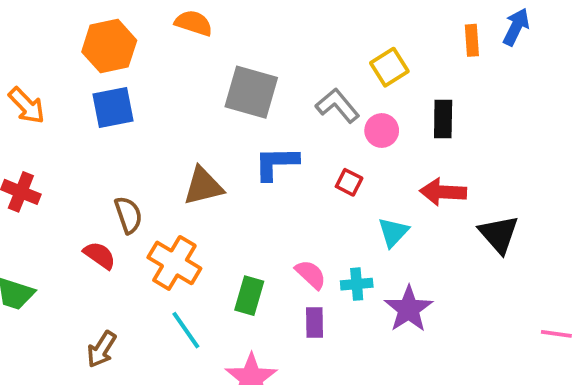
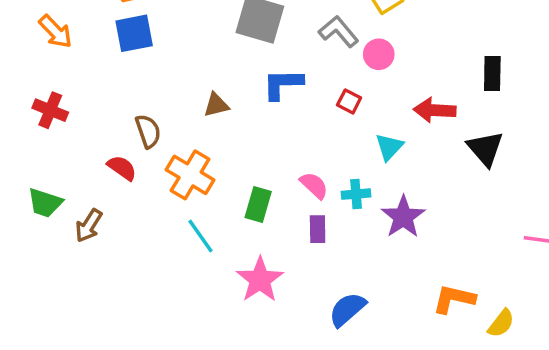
black rectangle: (443, 119) -> (492, 73), moved
brown triangle: (203, 186) -> (216, 105), size x0.7
brown arrow: (101, 349) -> (89, 226), moved

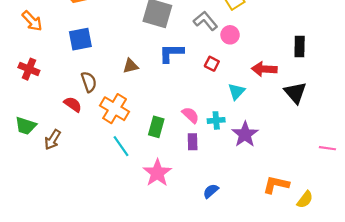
blue square: (134, 33) -> (80, 39), moved
blue semicircle: (347, 309) -> (211, 191), size x0.7

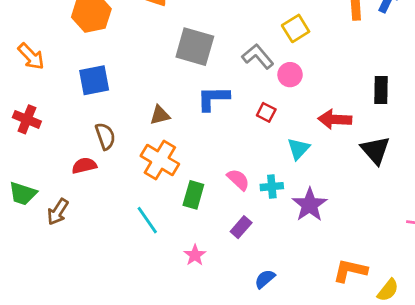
red semicircle: (73, 104) -> (84, 166), turned -48
orange cross: (115, 109) -> (160, 160), moved
purple rectangle: (193, 142) -> (241, 227), moved, turned 42
pink star: (157, 173) -> (195, 255), size x0.6

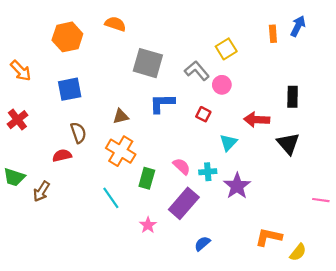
red cross: (27, 119) -> (17, 120), turned 30
purple rectangle: (241, 227) -> (184, 203), size x1.8

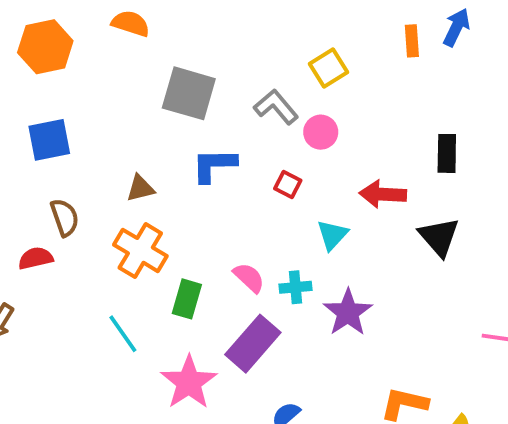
pink star: (148, 225) -> (189, 382), size x1.8

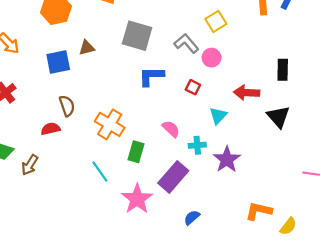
brown triangle: (140, 188) -> (87, 48), moved
pink semicircle: (249, 278) -> (171, 129), moved

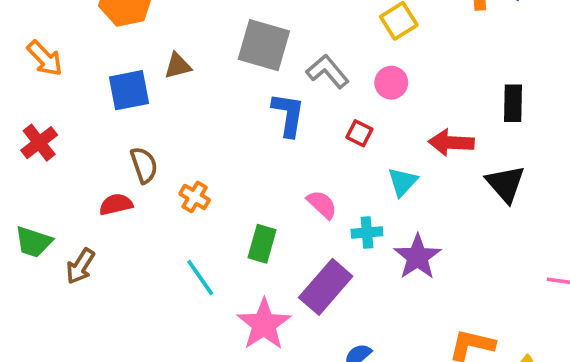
gray L-shape: (186, 43) -> (328, 71), moved
blue L-shape: (151, 76) -> (288, 115), turned 100
orange cross: (110, 124) -> (195, 197), moved, size x0.6

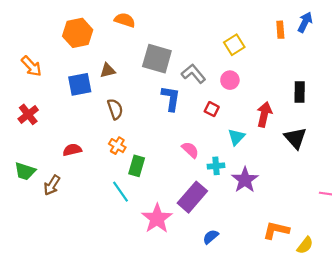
red arrow: (451, 143) -> (264, 114), turned 100
brown semicircle: (144, 165) -> (115, 109), moved
green rectangle: (262, 244) -> (137, 166), moved

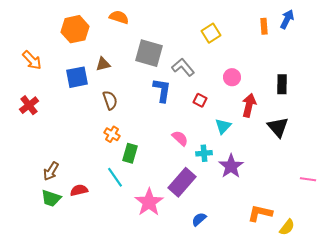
yellow square: (234, 45) -> (211, 33), moved
pink circle: (230, 80) -> (232, 77), moved
red semicircle: (72, 150) -> (79, 190), moved
green trapezoid: (25, 171) -> (51, 198), moved

